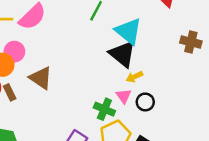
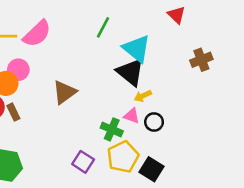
brown cross: (191, 42) -> (201, 60), turned -35
brown triangle: (41, 78) -> (64, 92), moved, turned 50
pink triangle: (124, 96) -> (132, 116), turned -35

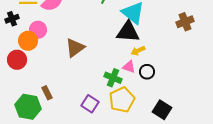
black triangle: (130, 72) -> (128, 32), turned -35
brown rectangle: (13, 112) -> (47, 93), moved
black square: (152, 169) -> (162, 110), moved

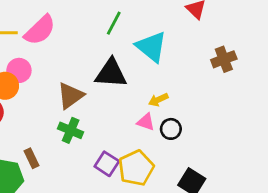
black triangle: (128, 32) -> (111, 73), moved
green cross: (113, 78) -> (71, 130), moved
purple square: (90, 104) -> (107, 164), moved

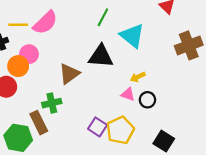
brown cross: (224, 59) -> (189, 45), size x1.4
green cross: (71, 130) -> (52, 103), moved, turned -36
brown rectangle: (32, 158) -> (39, 123), size x1.5

